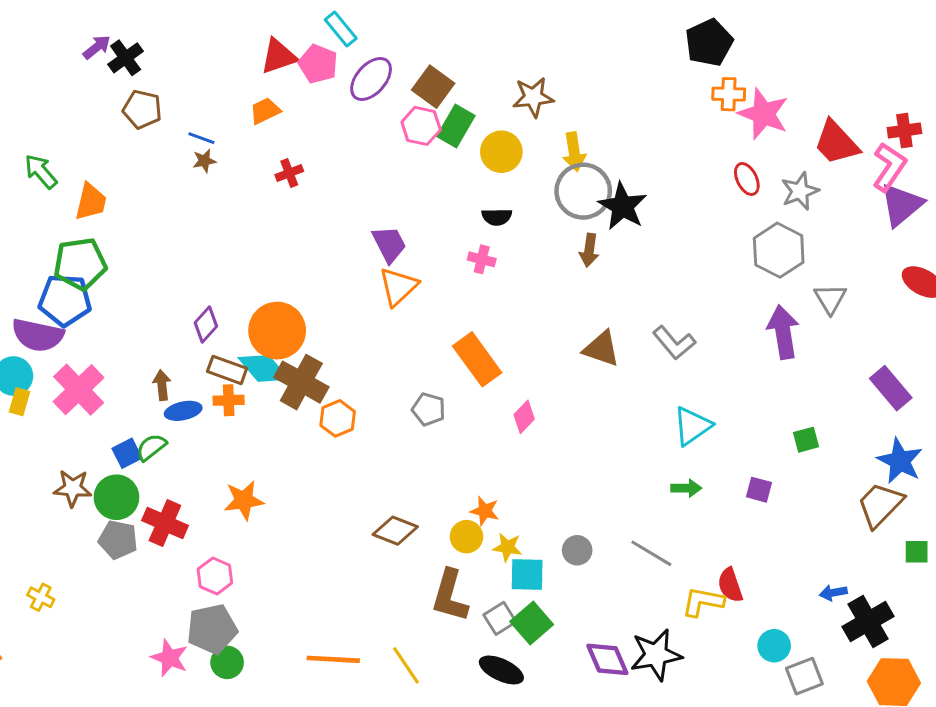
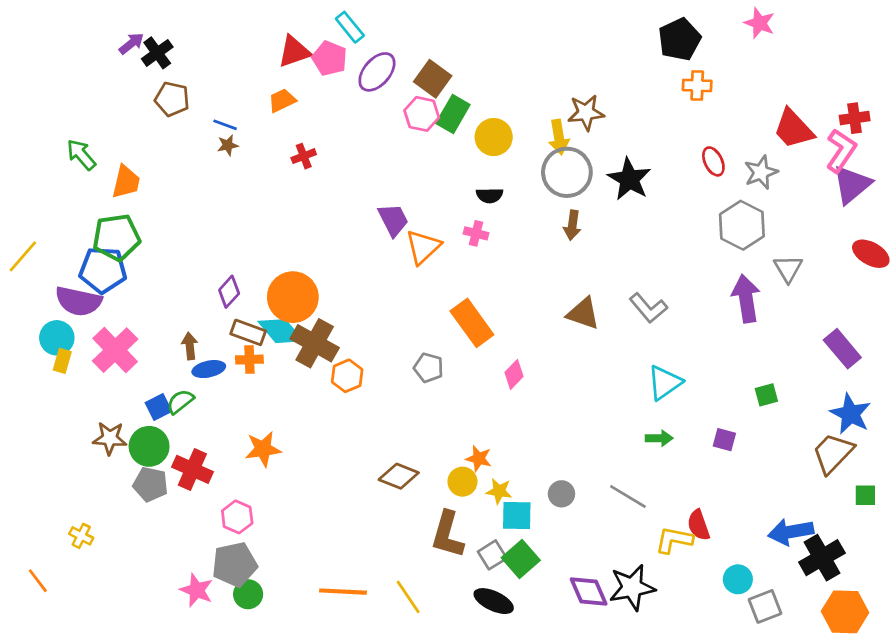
brown star: (533, 97) -> (586, 113), moved
pink star: (764, 114) -> (760, 23), moved, size x0.7
black star: (623, 206) -> (629, 179), moved
orange triangle: (398, 287) -> (423, 247), moved
blue arrow: (833, 593) -> (791, 532), size x1.8

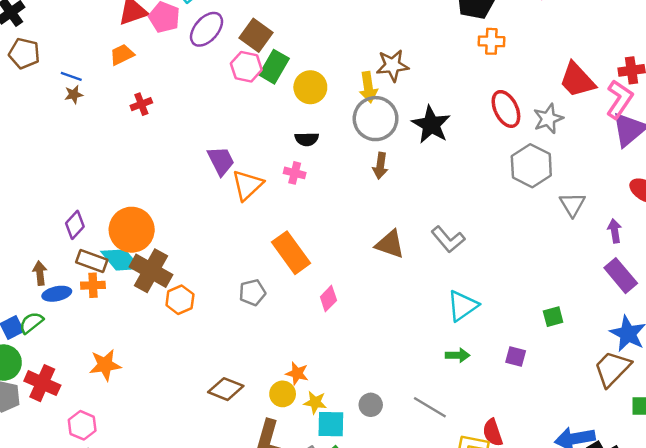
red ellipse: (713, 161) -> (506, 109), size x1.4
purple arrow: (746, 298) -> (615, 231), moved, size x0.6
gray pentagon: (429, 368) -> (252, 293), turned -30

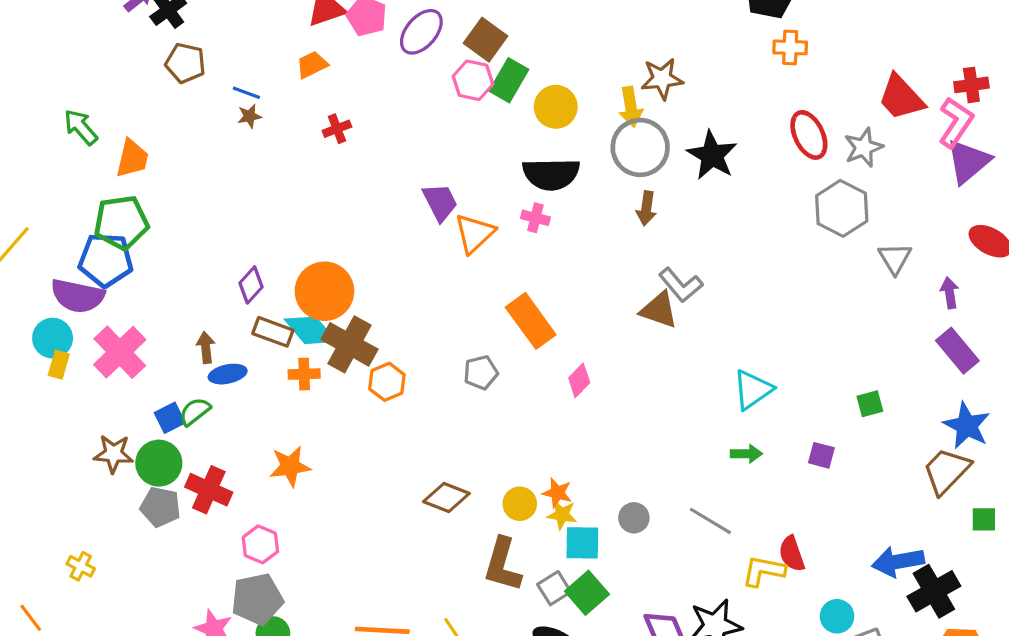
black semicircle: (307, 139) -> (551, 174), size x1.8
gray L-shape: (448, 239) -> (681, 285), moved
orange cross: (93, 285) -> (304, 374), moved
orange star: (297, 373) -> (557, 493), moved

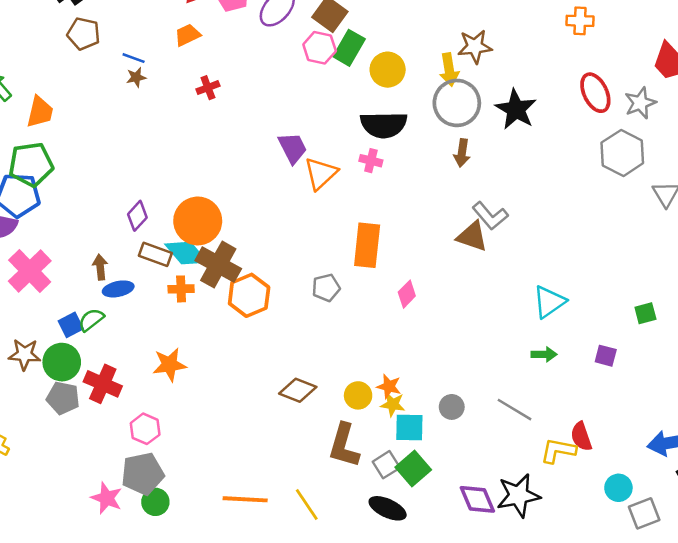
orange rectangle: (531, 321) -> (367, 245), turned 42
orange hexagon: (387, 382) -> (249, 295), size x1.4

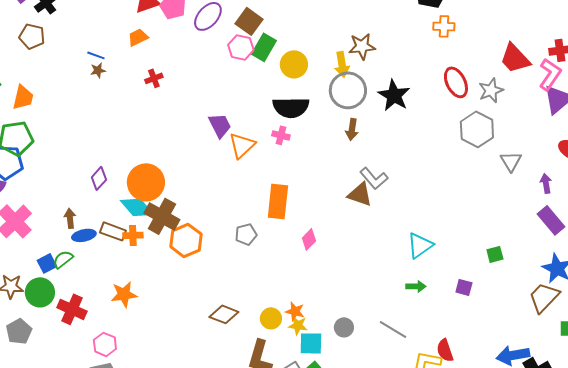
brown pentagon: (84, 34) -> (32, 36), moved
brown rectangle: (155, 254) -> (113, 231), moved
gray pentagon: (63, 398) -> (19, 331), moved, turned 30

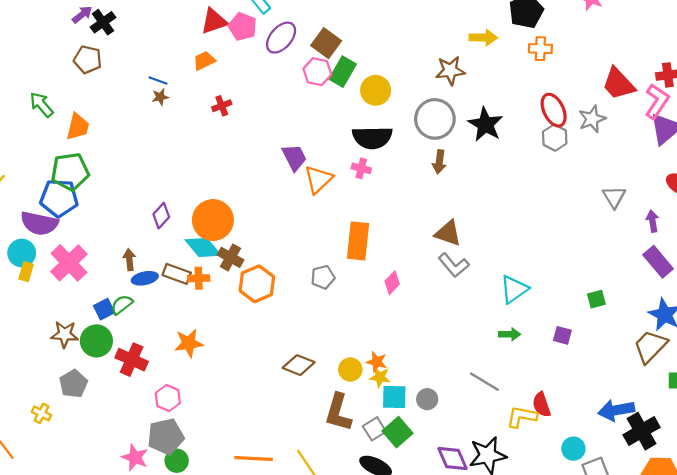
yellow arrow: (342, 64) -> (483, 38), moved, turned -80
gray hexagon: (477, 129) -> (555, 138), moved, size x0.7
gray L-shape: (374, 178) -> (454, 265), moved
brown cross: (162, 216) -> (231, 257), size x0.7
gray circle: (344, 327) -> (427, 399), moved

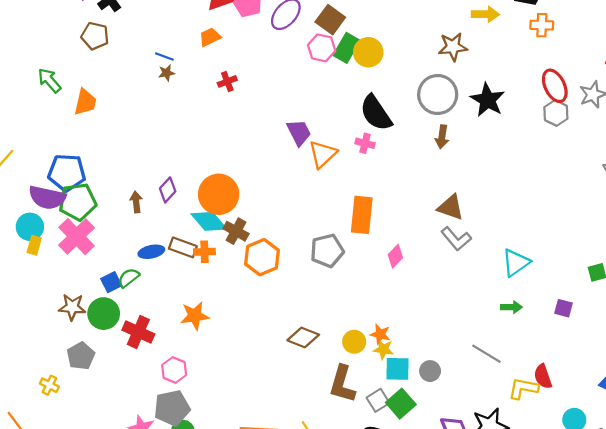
yellow circle: (376, 90) -> (368, 52), moved
black semicircle: (372, 138) -> (376, 113), turned 57
green pentagon: (70, 172) -> (78, 202), moved
brown arrow: (129, 260) -> (136, 202), moved
gray pentagon: (323, 277) -> (327, 251), size x1.4

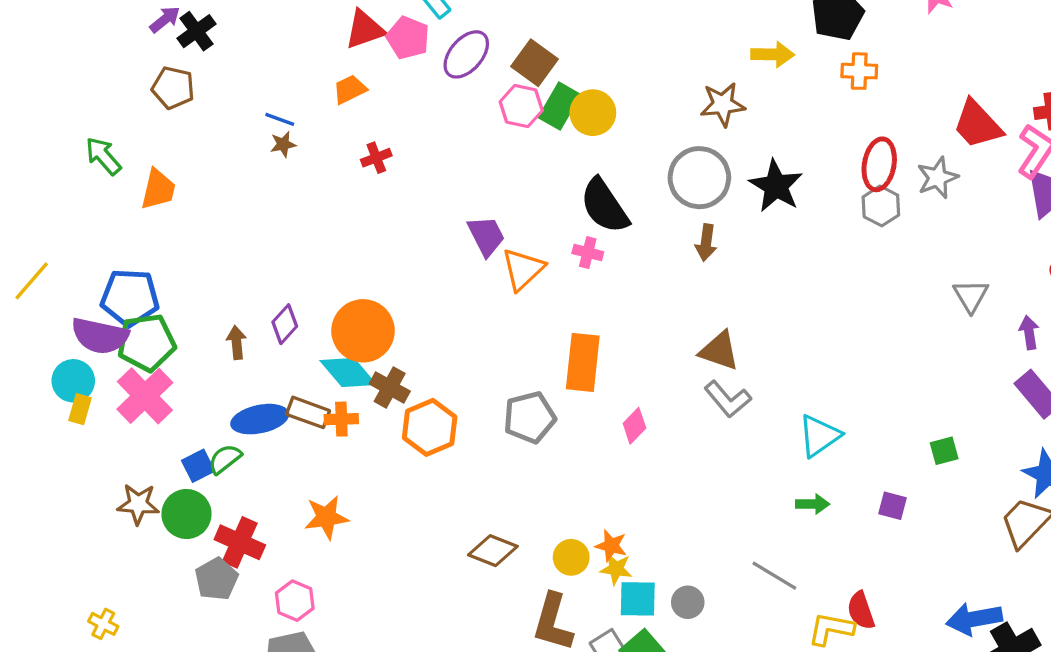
red ellipse: (555, 86) -> (879, 164), turned 36
blue ellipse: (151, 252) -> (260, 419), size x1.4
gray pentagon: (81, 356) -> (216, 579), moved

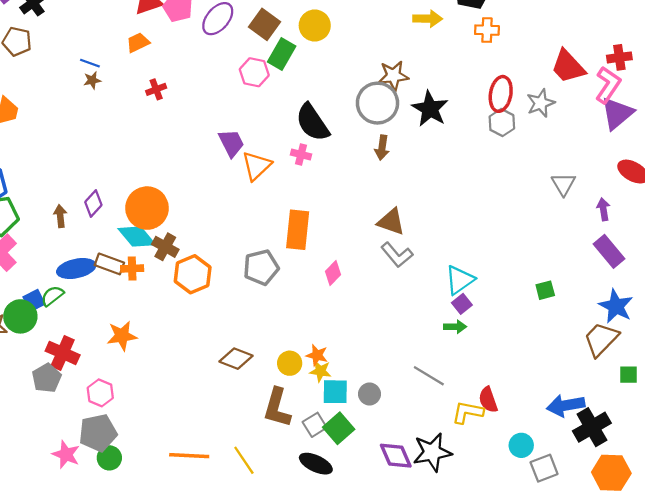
brown star: (723, 104) -> (393, 76), moved
pink hexagon: (521, 106) -> (254, 72), moved
yellow circle: (593, 113) -> (315, 25), moved
purple square: (893, 506) -> (462, 304), moved, turned 36
green circle: (186, 514) -> (20, 316), moved

